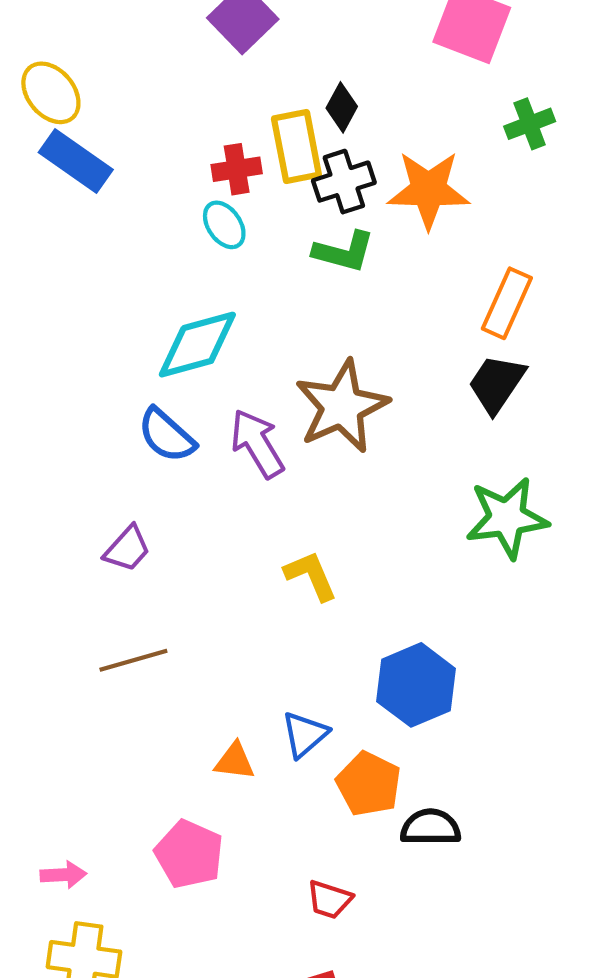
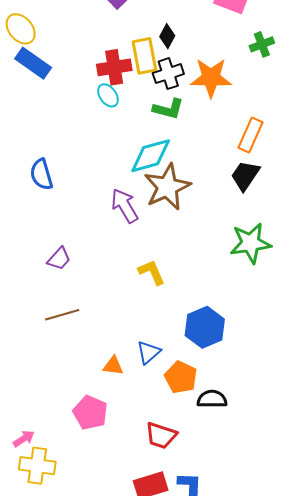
red cross: (237, 169) -> (114, 67), size x1.4
cyan diamond: (197, 345) -> (151, 156), moved
blue semicircle: (166, 435) -> (41, 174), moved, turned 32
pink arrow: (63, 875) -> (24, 439), moved, turned -30
red trapezoid: (329, 899) -> (161, 435), size x1.4

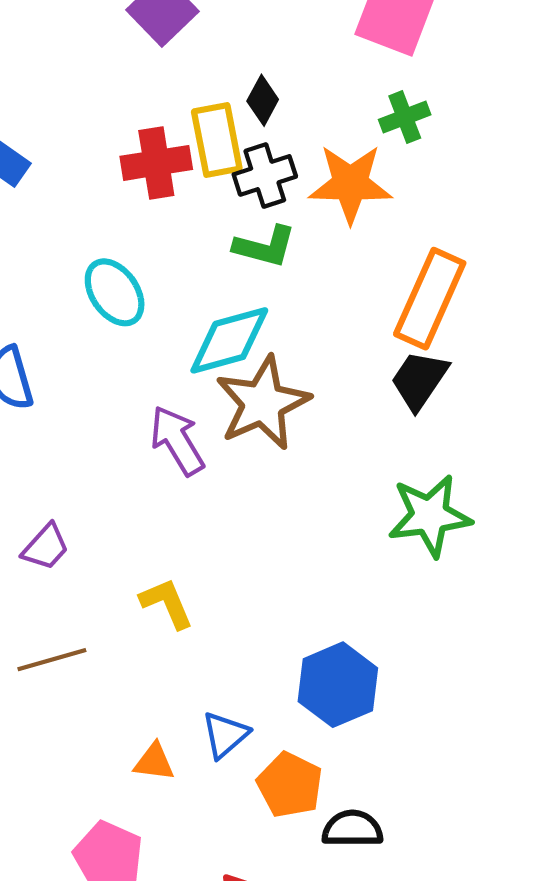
green cross: (262, 44) -> (405, 117), moved
cyan ellipse: (108, 95) -> (115, 292), moved, size x1.4
orange rectangle: (250, 135) -> (430, 299), size x1.4
yellow L-shape: (152, 272) -> (167, 603), moved

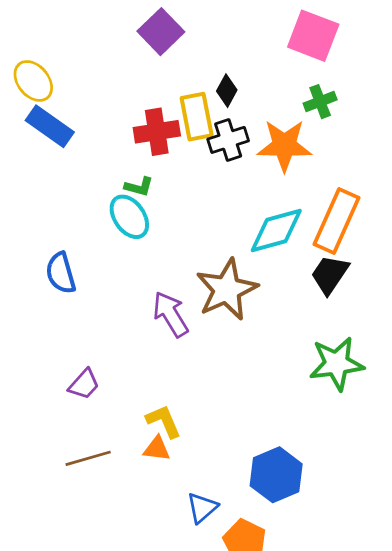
green L-shape: (265, 246) -> (139, 187), moved, size x0.7
cyan diamond: (229, 340) -> (276, 231), moved
orange triangle: (154, 762) -> (157, 449), moved

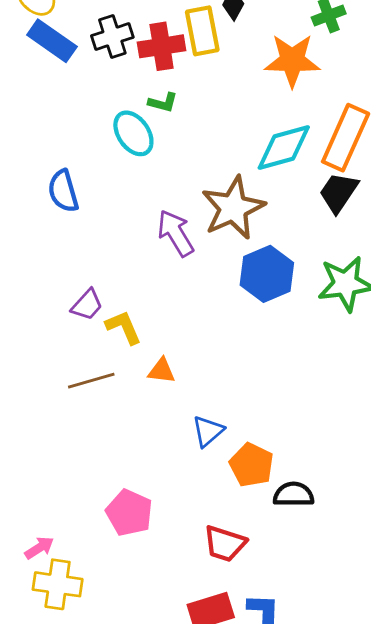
black cross: (228, 140) -> (112, 37), moved
green L-shape: (139, 187) -> (163, 103), moved
yellow L-shape: (164, 421) -> (124, 327), moved
blue hexagon: (276, 475) -> (267, 274), moved

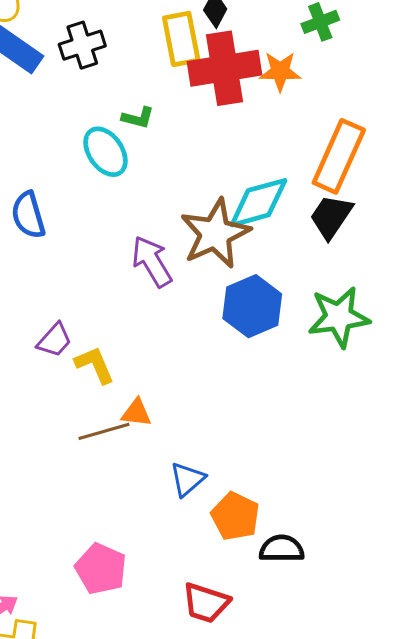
red cross: (162, 46) -> (224, 68), moved, size x1.4
orange star: (292, 60) -> (280, 71), size x0.7
cyan diamond: (284, 147) -> (258, 203), moved
brown line: (91, 381) -> (104, 431), moved

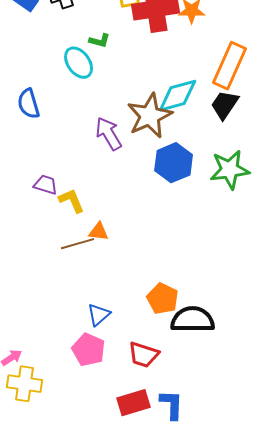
purple trapezoid: (55, 340) -> (46, 185), turned -115
blue triangle: (187, 479) -> (99, 315), moved
black semicircle: (282, 549) -> (193, 320), size x1.5
pink pentagon: (101, 569) -> (89, 350), moved

